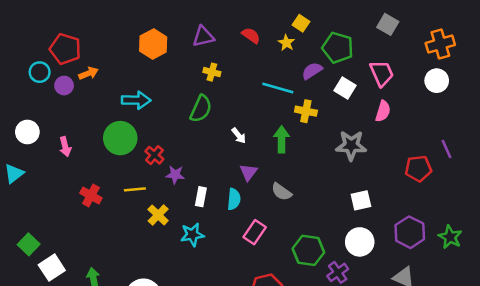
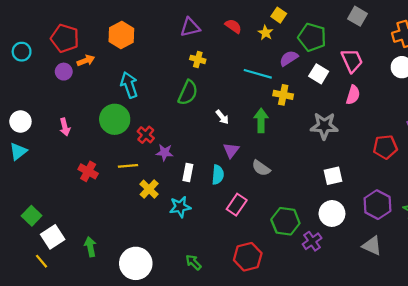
orange hexagon: (153, 44) -> (121, 35), moved
cyan circle: (40, 72) -> (22, 52), moved
cyan arrow: (136, 100) -> (129, 85), turned -110
white circle: (27, 132) -> (20, 121), moved

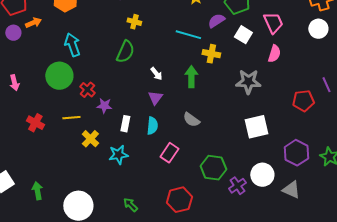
purple triangle: (231, 150) -> (155, 98), moved
white square: (333, 176) -> (256, 127), size x1.4
white circle: (332, 213) -> (262, 175), moved

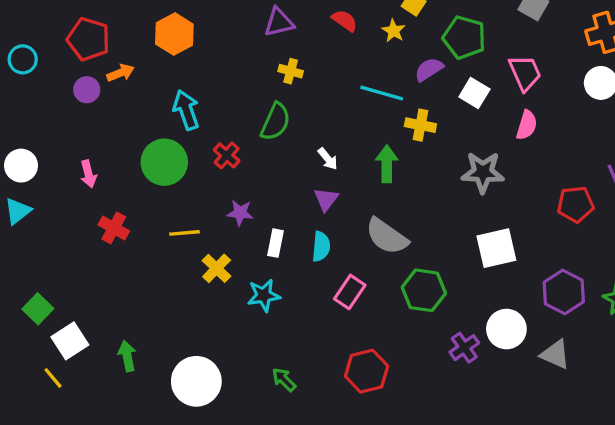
red cross: (87, 90) -> (227, 155), moved
gray semicircle: (191, 120) -> (387, 236), size x1.5
red cross: (35, 123) -> (114, 228), moved
green hexagon: (213, 168) -> (424, 290), moved

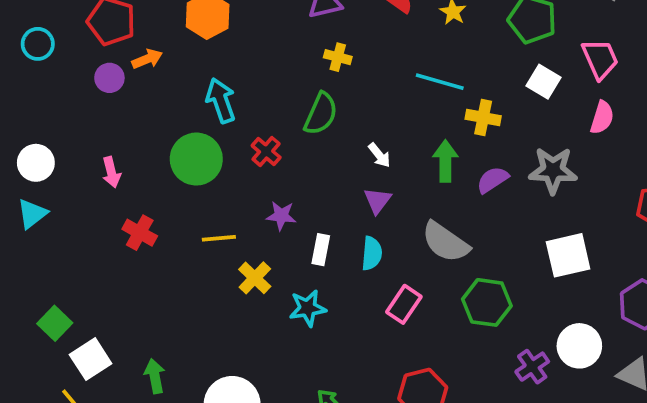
purple semicircle: (429, 69) -> (493, 180), moved

